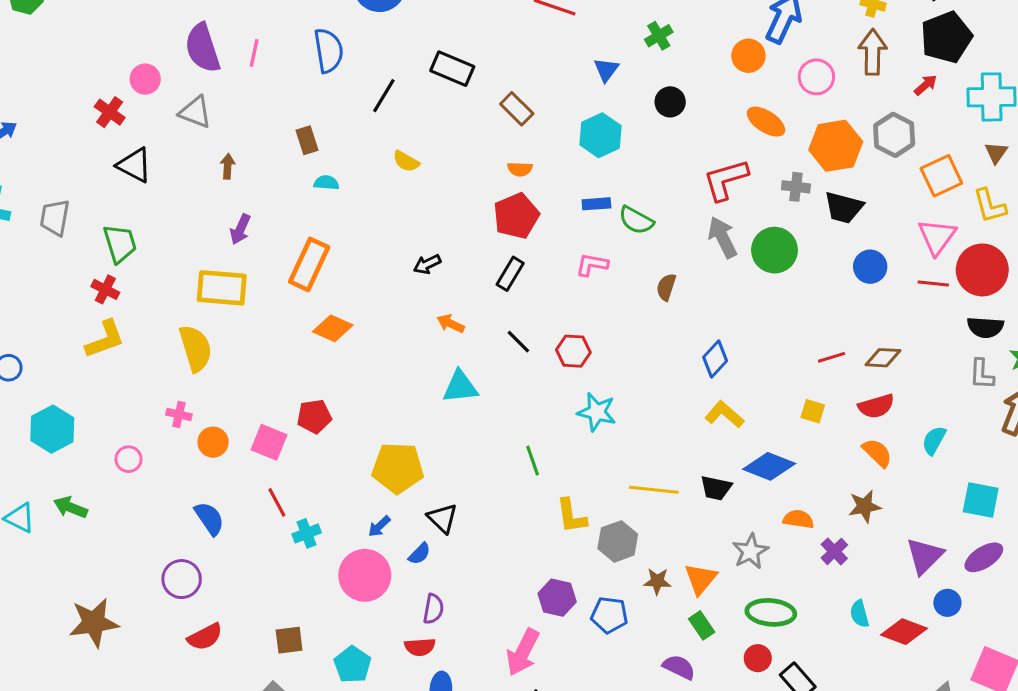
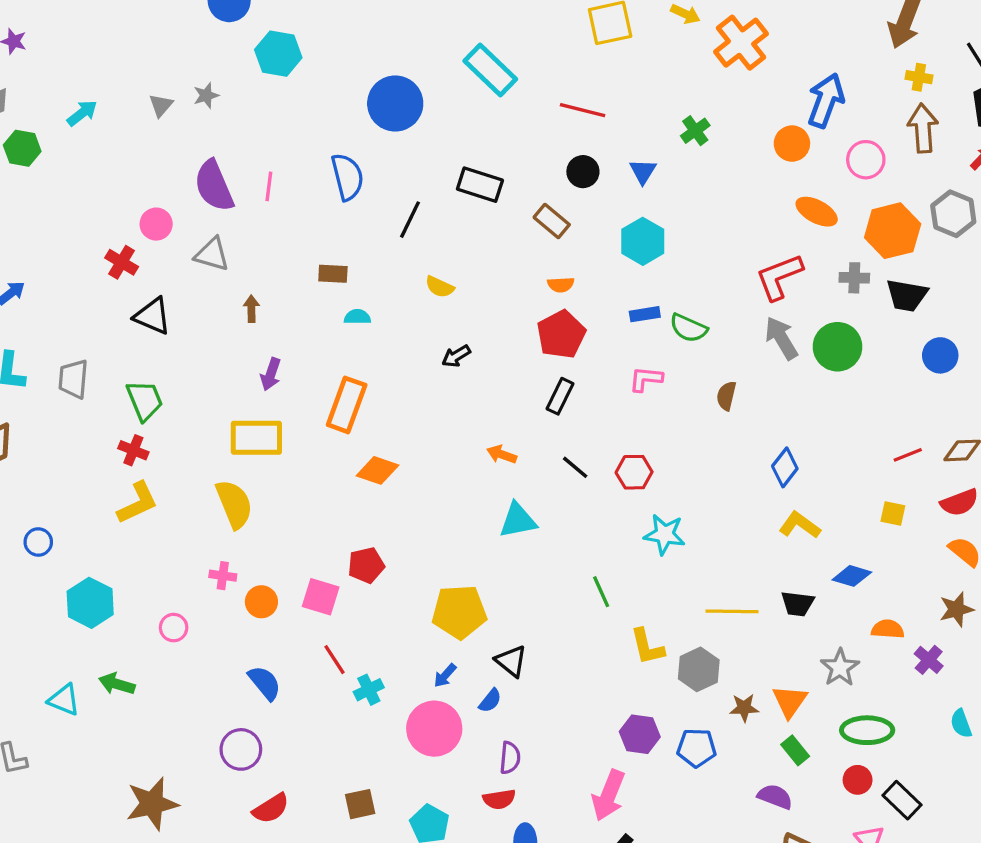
black circle: (670, 102) -> (583, 172), moved
brown rectangle: (307, 140) -> (333, 274), turned -64
black arrow: (427, 264) -> (456, 356), moved
blue diamond: (769, 466) -> (852, 576), size x0.7

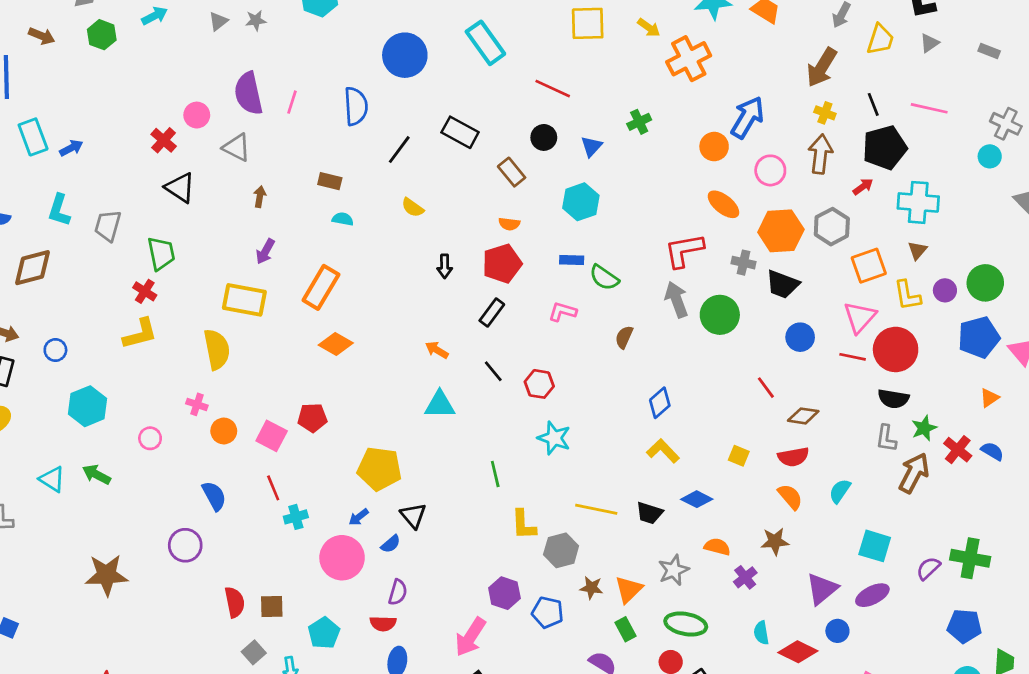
black arrow: (456, 356) -> (445, 266), moved, turned -70
red line: (908, 455) -> (766, 388), moved, turned 65
red semicircle: (271, 808) -> (235, 602), moved, turned -80

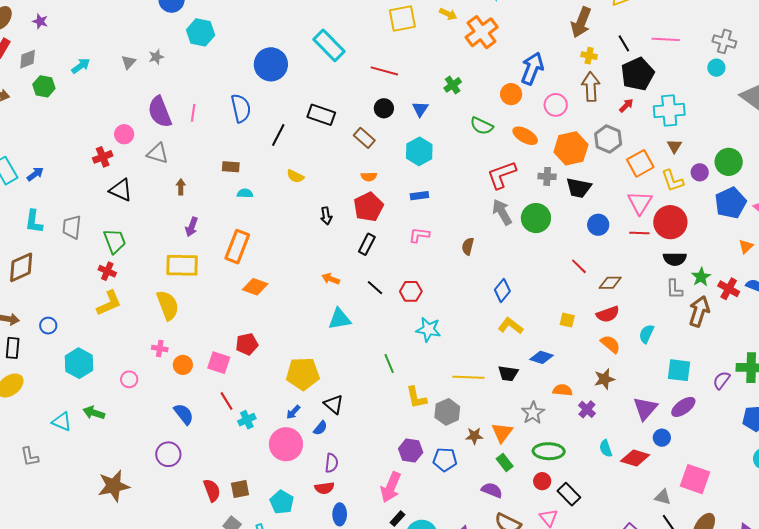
red cross: (164, 140) -> (103, 157), turned 36
green semicircle: (604, 278) -> (482, 126), moved

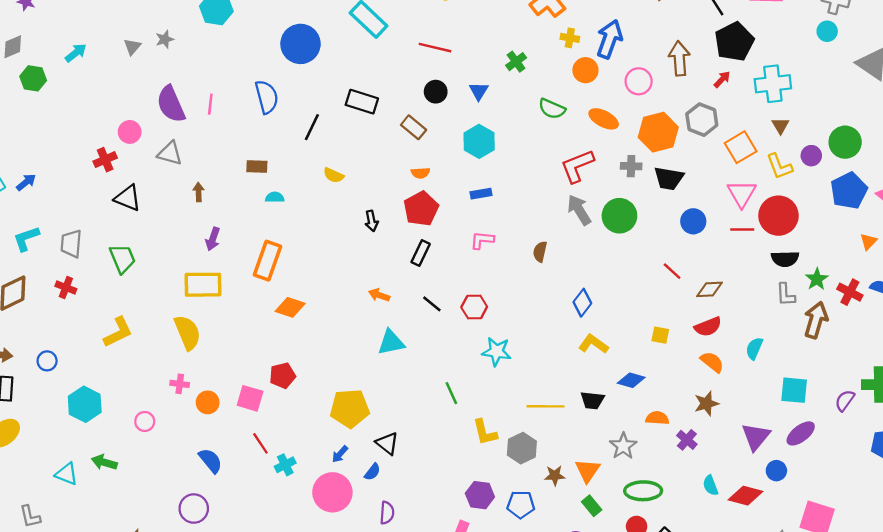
yellow cross: (589, 56) -> (570, 38), moved
cyan L-shape: (34, 222) -> (26, 238), turned 65
red cross: (107, 271) -> (66, 287), moved

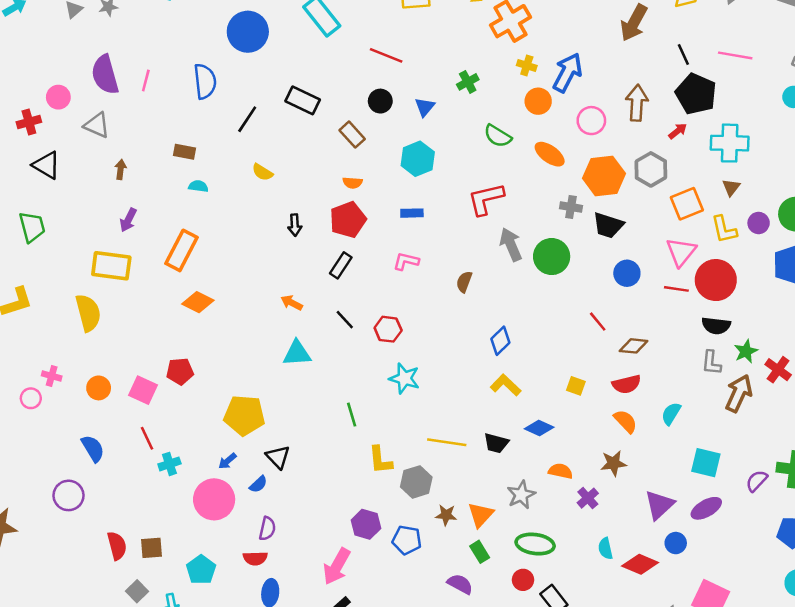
black pentagon: (734, 42) -> (696, 94), turned -30
red L-shape: (577, 166) -> (486, 199), moved
pink cross: (180, 384) -> (52, 376), moved

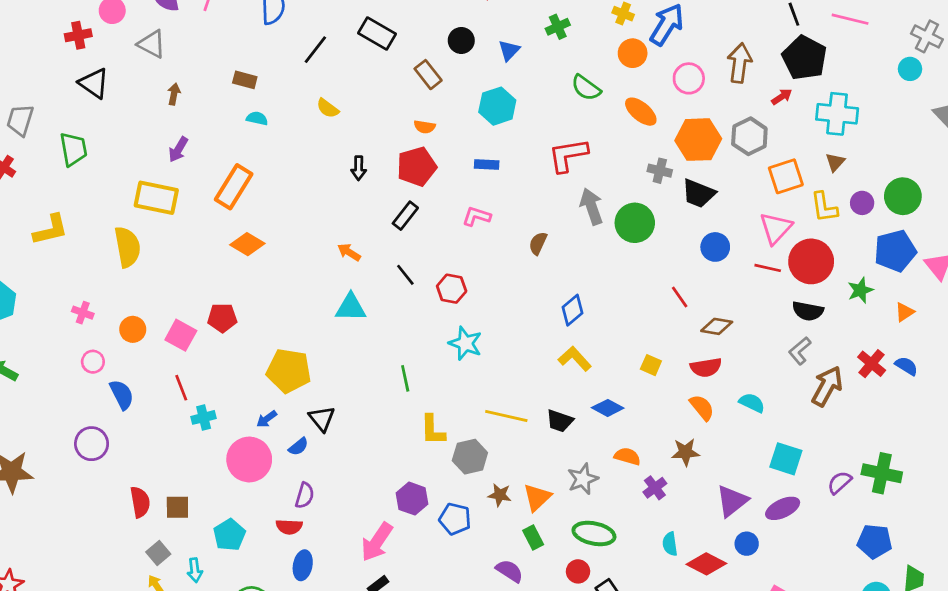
green star: (746, 351) -> (860, 290), moved
gray L-shape: (711, 363) -> (800, 351), turned 40
pink circle: (31, 398) -> (93, 362), moved
cyan semicircle: (671, 414) -> (752, 403), turned 80

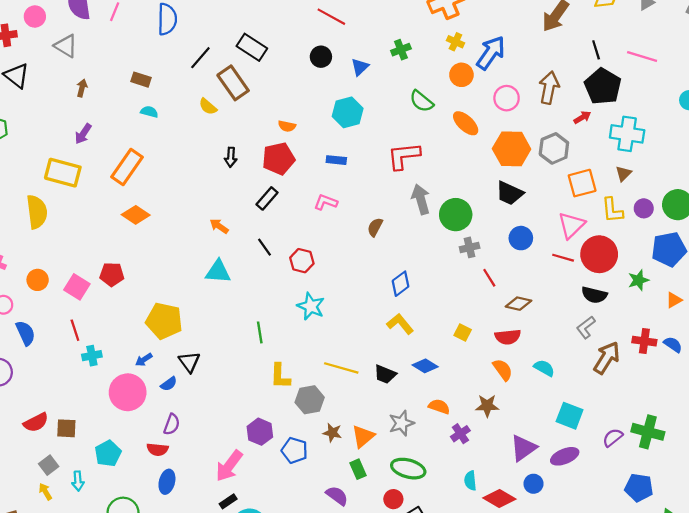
brown rectangle: (428, 75) -> (233, 83), moved, size x1.4
gray cross: (660, 171) -> (470, 247), moved, turned -30
red cross: (872, 364) -> (644, 341), turned -35
red semicircle: (140, 502) -> (36, 422), turned 70

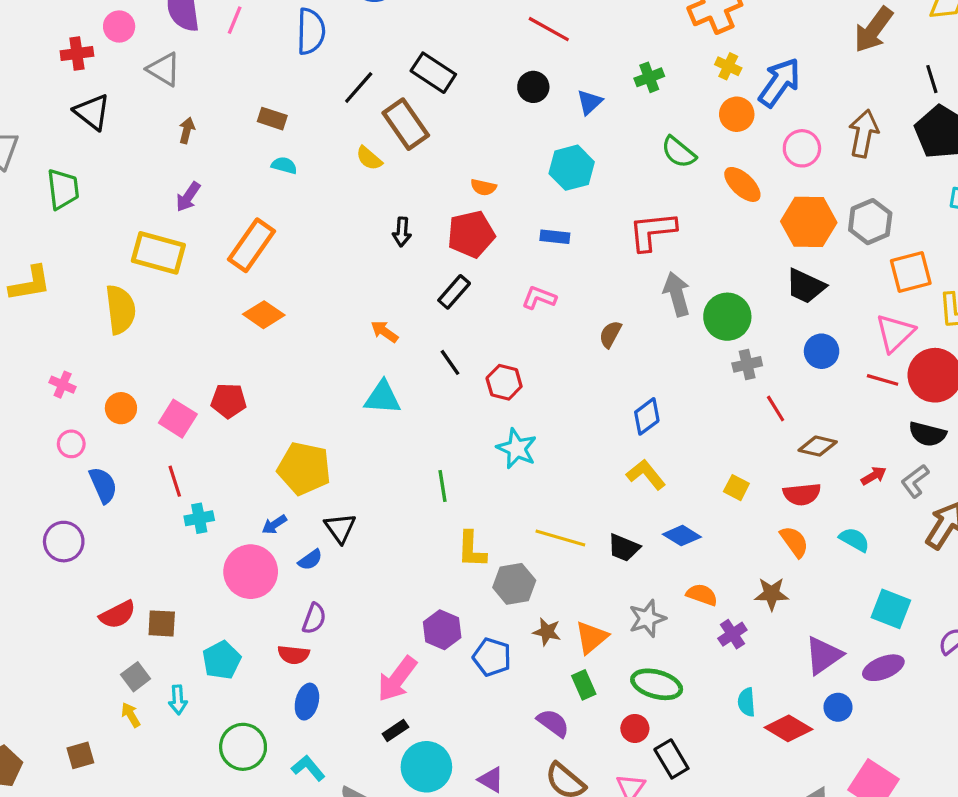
red arrow: (582, 117) -> (874, 476), moved

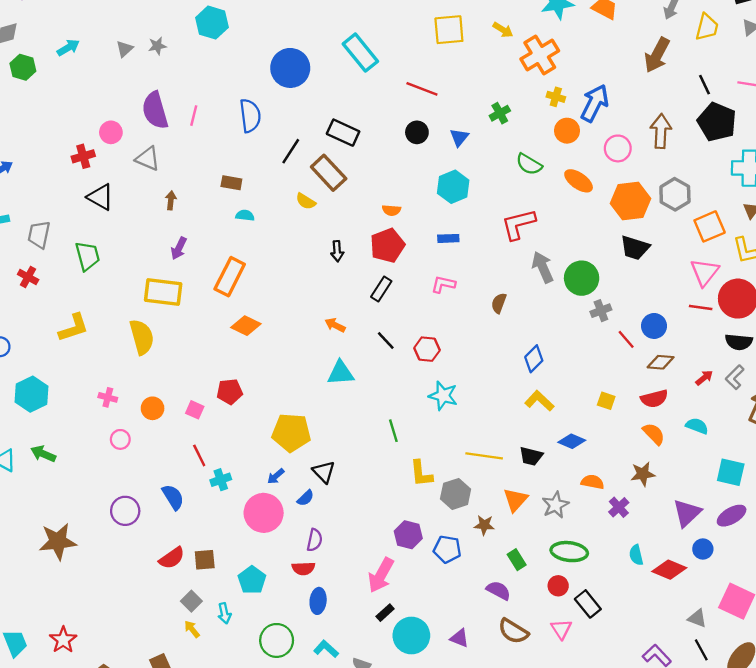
blue circle: (822, 351) -> (654, 326), moved
pink square: (178, 419) -> (195, 410), size x0.7
blue semicircle: (103, 485) -> (173, 497), moved
orange triangle: (591, 637) -> (515, 500), moved

